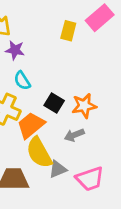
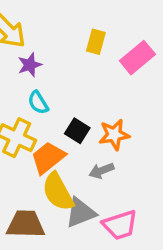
pink rectangle: (100, 18) -> (137, 58), moved
purple star: (15, 50) -> (30, 65), turned -30
gray triangle: (58, 169) -> (81, 213), size x1.4

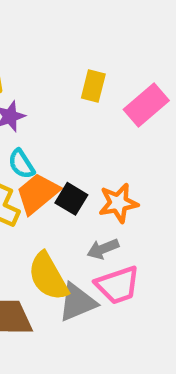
orange trapezoid: (48, 158) -> (38, 193), moved
pink trapezoid: (120, 225) -> (118, 285), moved

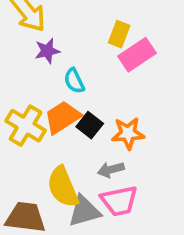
pink rectangle: (146, 105) -> (137, 55), moved
cyan semicircle: (21, 164) -> (74, 81), moved

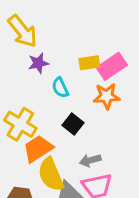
yellow rectangle: (119, 34) -> (89, 63), moved, turned 60
orange trapezoid: (62, 117) -> (38, 149), moved
orange star: (128, 133) -> (107, 96), moved

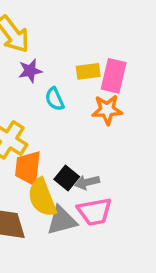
pink rectangle: (112, 66) -> (114, 76), turned -44
black square: (73, 124) -> (67, 178), moved
orange trapezoid: (38, 149) -> (28, 168), turned -52

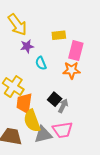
yellow rectangle: (88, 71) -> (59, 35), moved
black square: (67, 178) -> (55, 99), moved
gray arrow: (87, 182) -> (63, 106), moved, turned 128

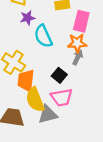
cyan semicircle: (41, 63) -> (43, 36), size x1.5
gray arrow: (63, 106) -> (78, 57), moved
pink trapezoid: (63, 130) -> (62, 97), moved

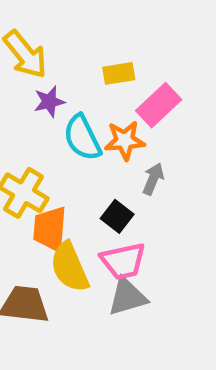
pink rectangle: (81, 21) -> (159, 105), turned 35
orange star: (77, 43) -> (125, 140), moved
gray triangle: (48, 114) -> (127, 297), moved

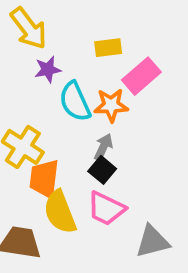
gray arrow: (153, 179) -> (103, 147), moved
pink trapezoid: (123, 261) -> (106, 209), turned 36
gray triangle: (127, 297) -> (152, 241), moved

